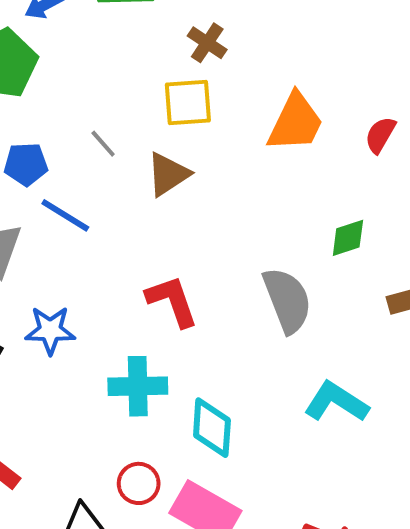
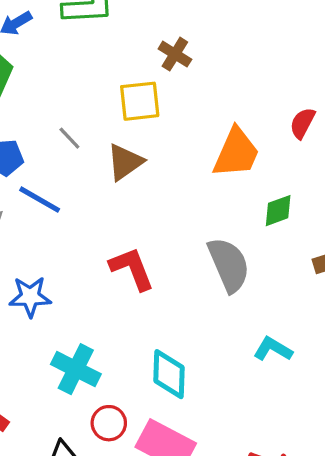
brown cross: (207, 43) -> (175, 54), moved
orange trapezoid: (295, 122) -> (236, 153), moved
cyan cross: (138, 386) -> (76, 369), moved, turned 30
cyan L-shape: (336, 402) -> (273, 349), size x0.7

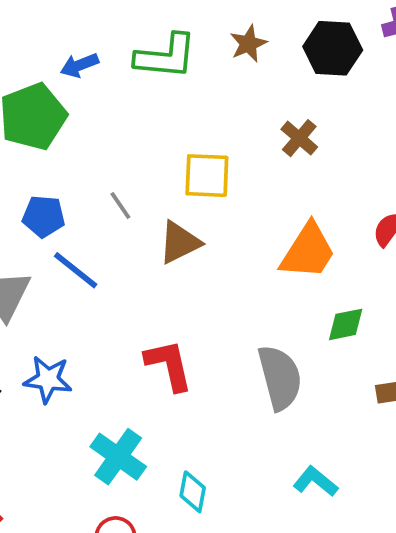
brown cross: (175, 54) -> (299, 138), moved
cyan cross: (76, 369) -> (118, 457), moved
cyan diamond: (169, 374) -> (193, 492), size x0.7

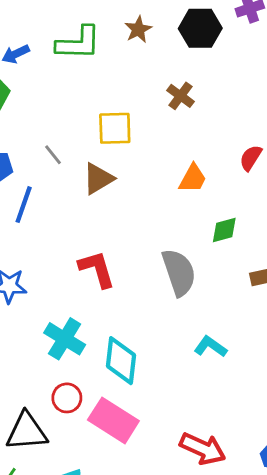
orange trapezoid: (308, 251) -> (193, 178), size x0.7
blue line: (76, 270) -> (24, 205), turned 75
cyan diamond: (193, 492) -> (121, 361), size x1.6

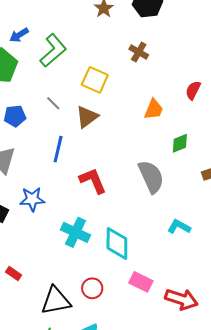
green L-shape: (78, 43) -> (53, 50), moved, turned -36
yellow square: (115, 128) -> (95, 80), turned 32
blue line: (24, 205) -> (58, 149), moved
red circle: (67, 398) -> (92, 288), moved
pink rectangle: (113, 420) -> (141, 282), moved, size x0.7

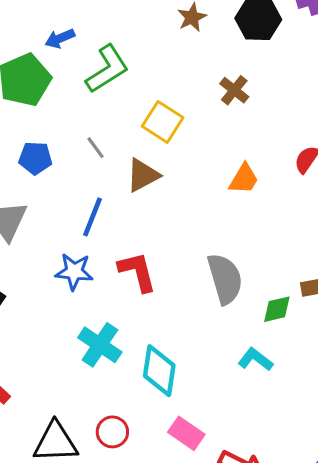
green diamond: (180, 143) -> (277, 309), moved
blue star: (32, 199) -> (74, 272), moved

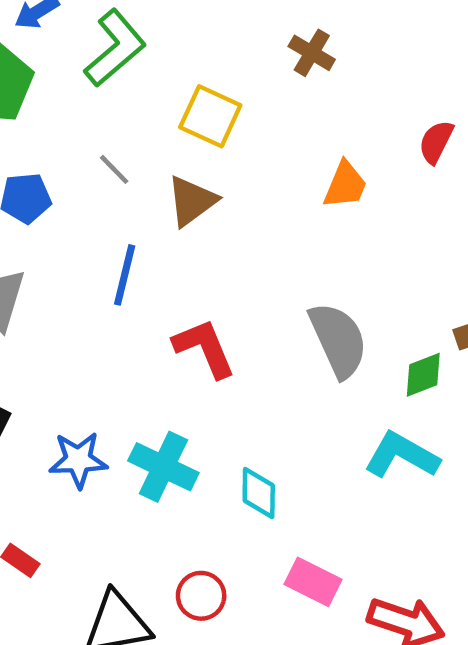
blue star: (74, 272) -> (78, 460), moved
cyan L-shape: (255, 359) -> (402, 455), size x1.4
cyan diamond: (159, 371) -> (259, 493), size x0.7

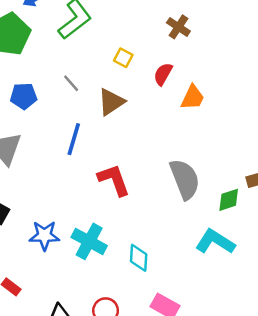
yellow square: (210, 116) -> (123, 58), size x0.6
red semicircle: (436, 142) -> (163, 74), moved

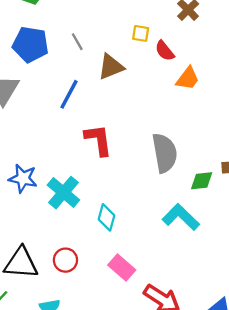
yellow square: (123, 58) -> (141, 33), moved, turned -30
red semicircle: (163, 74) -> (165, 51), turned -80
blue pentagon: (24, 96) -> (30, 44), size x1.4

